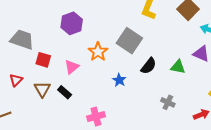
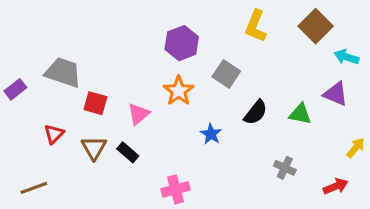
purple hexagon: (72, 23) -> (182, 43), moved
gray square: (129, 41) -> (226, 74), size x0.7

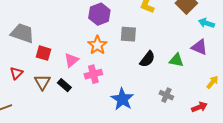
gray square: (226, 74) -> (128, 34), turned -30
blue star: (211, 134) -> (122, 99), moved, size x1.6
pink cross: (176, 189) -> (93, 74), moved

